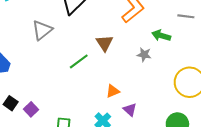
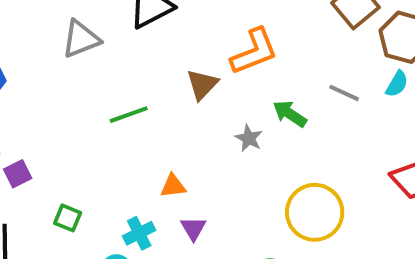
brown triangle: (105, 43) -> (202, 84), moved

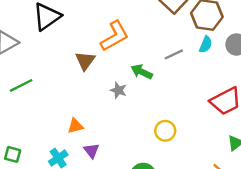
gray line: (344, 93) -> (174, 54), turned -42
green line: (129, 115) -> (21, 85), moved
yellow circle: (315, 212) -> (165, 131), size x0.6

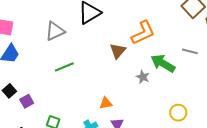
gray line: (174, 54) -> (190, 51), turned 35
green arrow: (142, 72) -> (163, 63), size x1.4

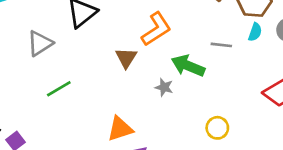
orange triangle: (106, 103) -> (120, 129), size x1.5

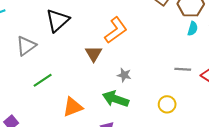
gray line: (221, 45) -> (183, 69), moved
green arrow: (188, 66) -> (116, 99), moved
orange triangle: (120, 129) -> (73, 107), moved

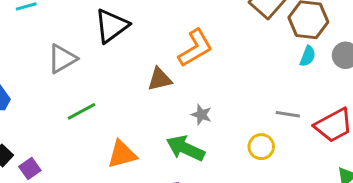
brown triangle: (94, 54) -> (160, 79), turned 42
yellow circle: (167, 104) -> (261, 147), moved

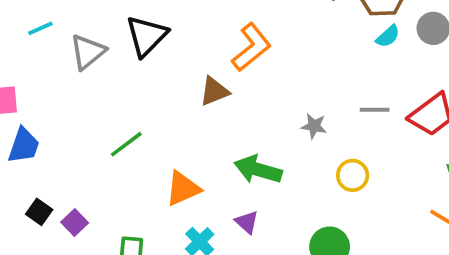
cyan semicircle: (308, 56) -> (388, 36), turned 35
gray triangle: (62, 59) -> (88, 52), moved
gray star: (201, 115) -> (314, 126), moved
yellow circle: (261, 147) -> (353, 175), moved

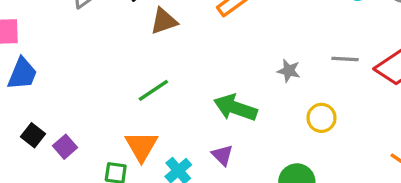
brown triangle: (214, 91) -> (164, 21), moved
green line: (126, 144) -> (153, 90), moved
orange triangle: (183, 188) -> (141, 146), moved, turned -39

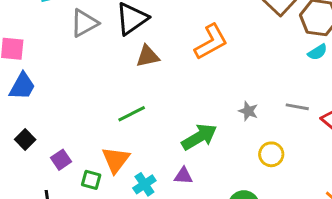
green arrow: (235, 108) -> (199, 137), turned 123
purple square: (65, 147) -> (61, 160), moved
purple triangle: (222, 155) -> (183, 176), turned -48

